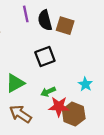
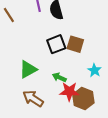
brown square: (65, 26) -> (75, 44), moved
green arrow: (48, 92) -> (59, 77), turned 48

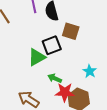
brown square: (75, 44) -> (71, 31), moved
green triangle: (28, 69) -> (37, 57), moved

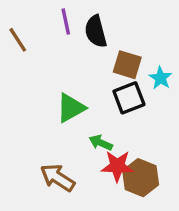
black square: (52, 45) -> (129, 98), moved
cyan star: (90, 71) -> (160, 78), moved

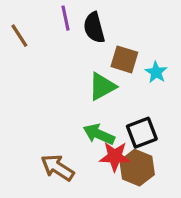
black square: (129, 98) -> (142, 133), moved
green triangle: (71, 108) -> (102, 86), moved
green arrow: (101, 143) -> (99, 134), size x1.4

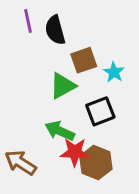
brown square: (124, 59) -> (84, 60), turned -36
black square: (142, 133) -> (100, 111), moved

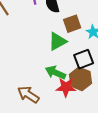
brown hexagon: (96, 163) -> (80, 79), moved

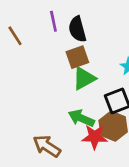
brown square: (72, 24) -> (77, 57), moved

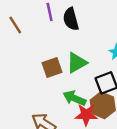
brown square: (77, 57) -> (52, 67), moved

